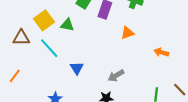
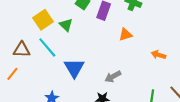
green triangle: (67, 25) -> (66, 25), turned 32
brown triangle: (21, 38) -> (22, 50), moved
blue triangle: (77, 68) -> (74, 68), size x1.5

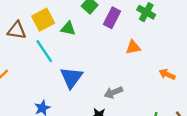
green triangle: (66, 25) -> (68, 28), turned -40
brown triangle: (22, 50) -> (17, 30), moved

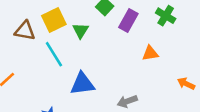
green triangle: (68, 28) -> (81, 30), turned 49
blue triangle: (71, 78) -> (82, 84), turned 45

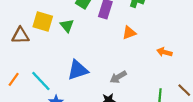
yellow square: (54, 20) -> (43, 21), turned -36
cyan line: (54, 54) -> (41, 81), moved

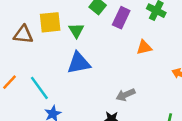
yellow square: (43, 21) -> (50, 22), turned -30
blue triangle: (78, 70) -> (79, 63), moved

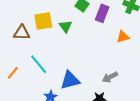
blue triangle: (79, 63) -> (70, 80), moved
cyan line: (39, 88) -> (39, 64), moved

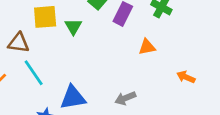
brown triangle: (22, 33) -> (18, 43), moved

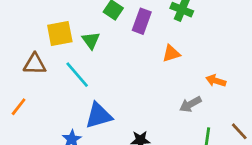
cyan line: (34, 73) -> (77, 75), moved
gray arrow: (125, 98) -> (190, 104), moved

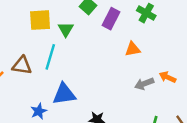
brown triangle: (35, 64) -> (22, 65), moved
cyan line: (77, 75) -> (50, 57), turned 50
gray arrow: (190, 104) -> (144, 84), moved

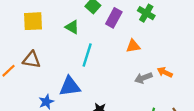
yellow square: (40, 20) -> (33, 21), moved
green triangle: (66, 29) -> (72, 27), turned -32
cyan line: (50, 57) -> (87, 55), moved

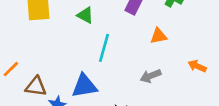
brown triangle: (32, 60) -> (36, 87), moved
gray arrow: (143, 78) -> (151, 76), moved

